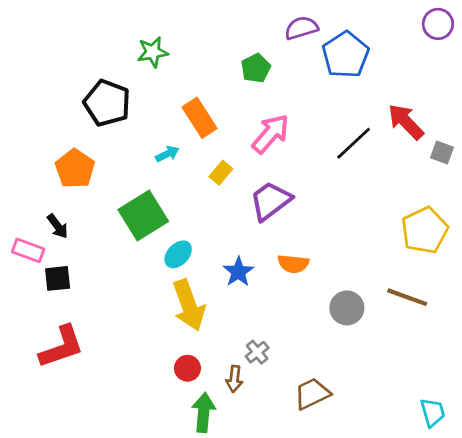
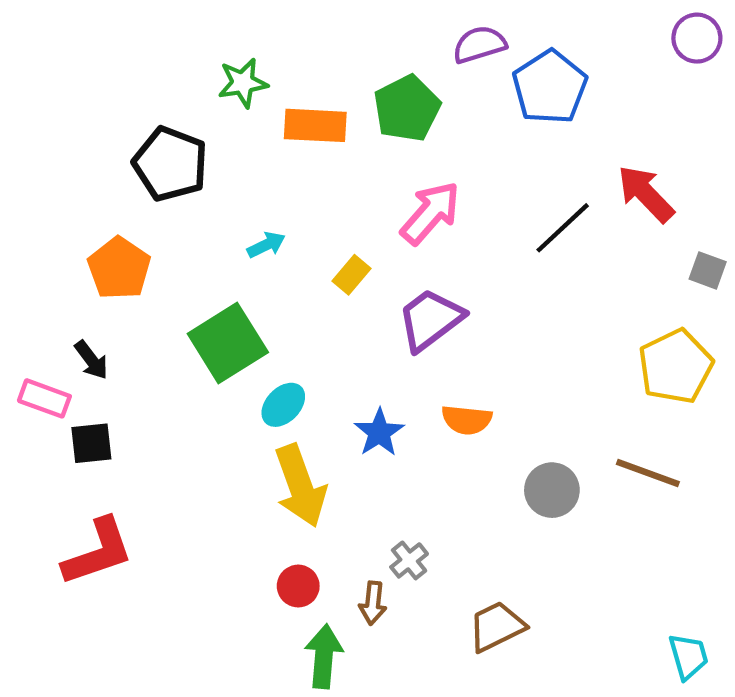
green pentagon: (256, 68) -> (407, 108), size x1.4
orange rectangle: (200, 118) -> (315, 125), moved, turned -54
gray square: (442, 153) -> (708, 270), moved

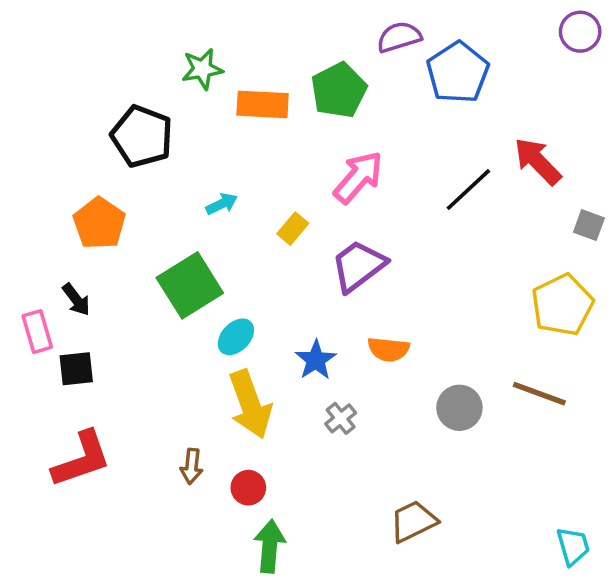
pink rectangle: (44, 398) -> (37, 332), turned 54
gray cross: (409, 560) -> (341, 418), moved
brown arrow: (373, 603) -> (192, 466), moved

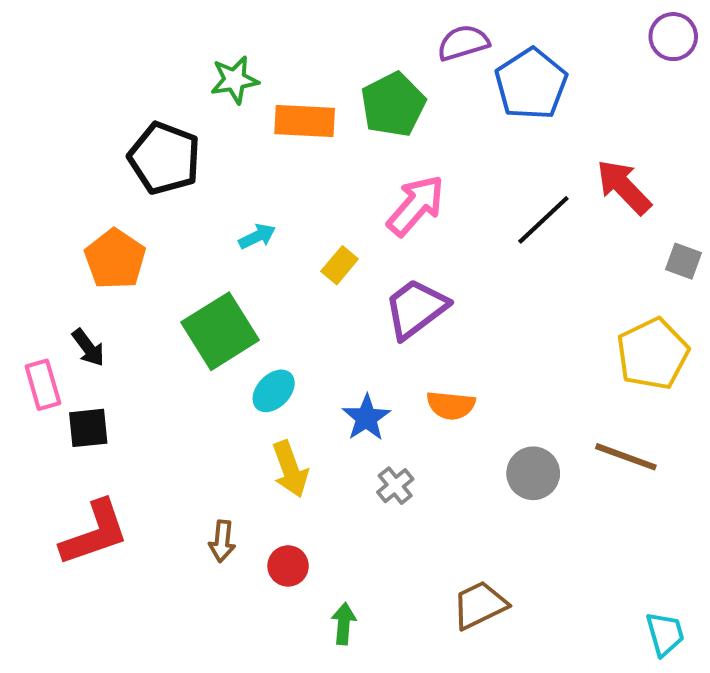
yellow arrow: (250, 404) -> (290, 469), size x0.7
green arrow: (270, 546) -> (344, 624), moved, size x0.7

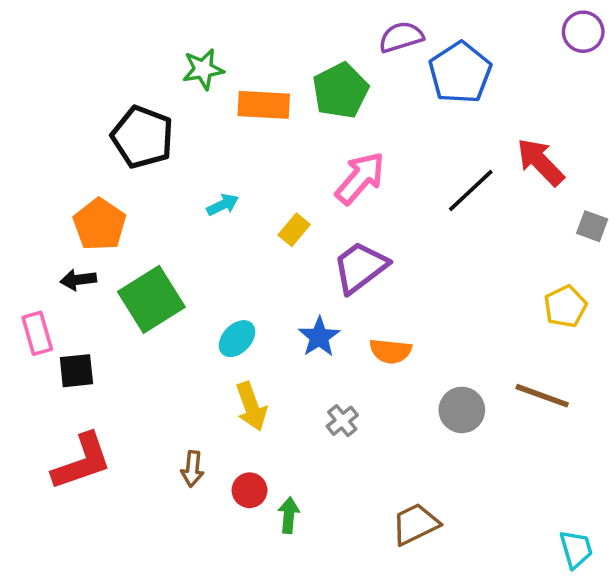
green square: (220, 331) -> (151, 299), moved
black arrow: (88, 348) -> (78, 280), moved, turned 120
yellow pentagon: (653, 354) -> (565, 306), size x0.7
blue star: (366, 418) -> (319, 337), moved
green arrow: (344, 624) -> (289, 515), moved

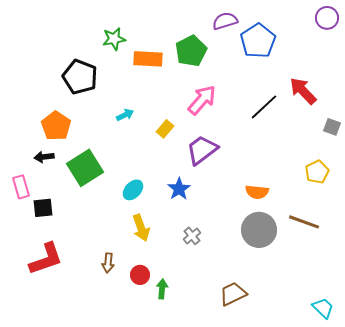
orange semicircle: (390, 351) -> (257, 192), moved
gray circle: (462, 410) -> (259, 230), size x1.4
cyan trapezoid: (576, 549) -> (323, 308), turned -30

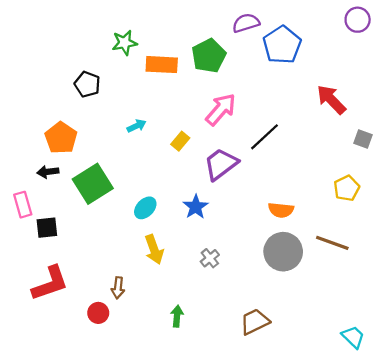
black pentagon: (80, 77) -> (87, 84), size x0.7
black line: (264, 107) -> (265, 137), moved
red circle: (140, 275) -> (98, 313), moved

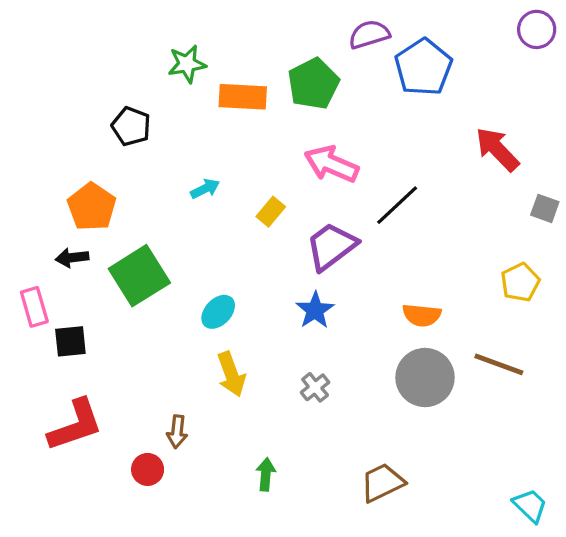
pink arrow: (221, 109) -> (331, 164), turned -108
blue star: (196, 207) -> (315, 310), moved

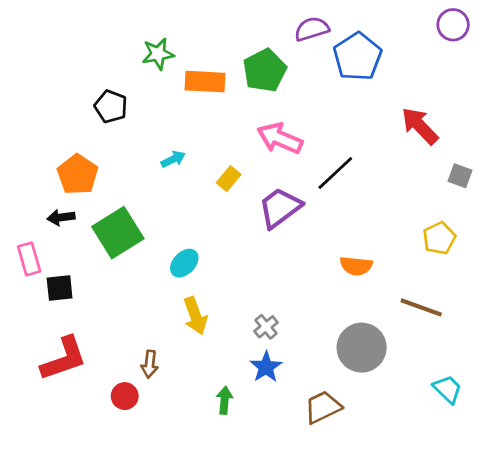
blue star: (315, 310) -> (266, 367), moved
gray circle: (425, 378) -> (362, 348), moved
cyan trapezoid: (530, 506) -> (448, 389), moved

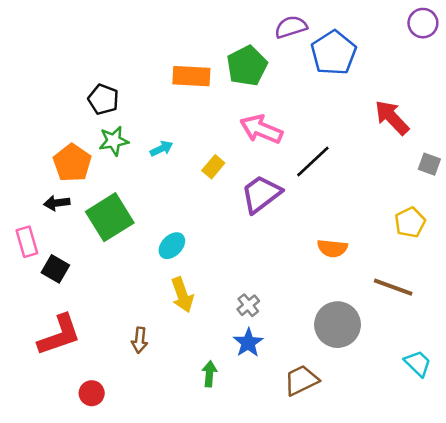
green star: (158, 54) -> (114, 141), moved
black square: (60, 288) -> (55, 269), turned 36
red circle: (125, 396) -> (92, 393), moved

